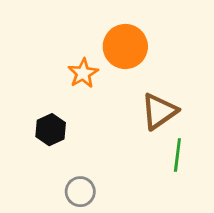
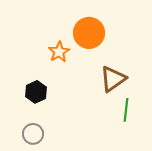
gray circle: (80, 192) -> (33, 134), moved

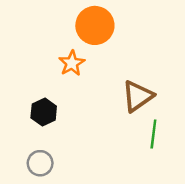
orange circle: (89, 33) -> (95, 25), moved

